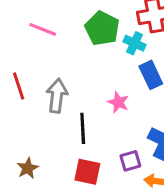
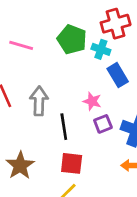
purple square: (130, 161) -> (103, 124), moved
brown star: (28, 168) -> (20, 165), size x1.5

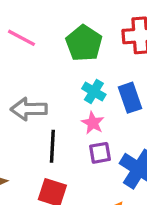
cyan cross: (101, 49) -> (94, 92), moved
gray arrow: (39, 101) -> (29, 109), turned -104

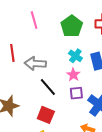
pink line: (21, 38) -> (34, 20), turned 42
black line: (52, 146) -> (48, 87), turned -48

